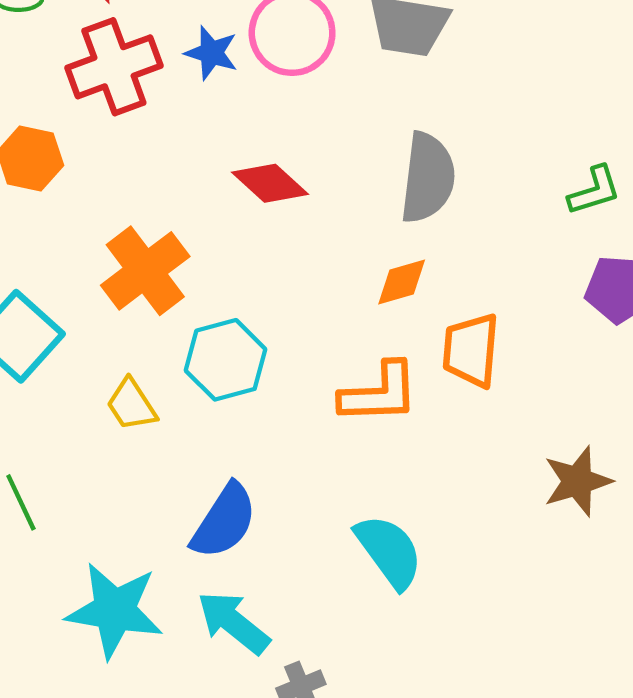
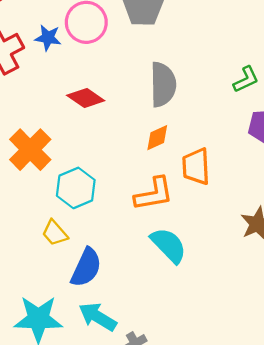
yellow trapezoid: (131, 405) -> (55, 233), moved
cyan semicircle: (389, 551) -> (169, 245), moved

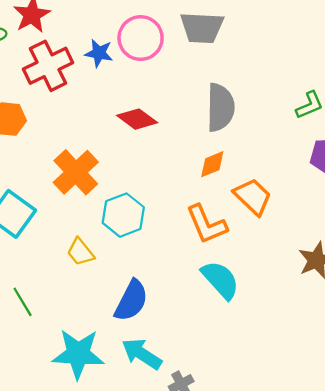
orange trapezoid: (196, 166) -> (253, 197), turned 135
orange L-shape: (154, 194) -> (207, 224), turned 75
yellow trapezoid: (55, 233) -> (80, 252), moved

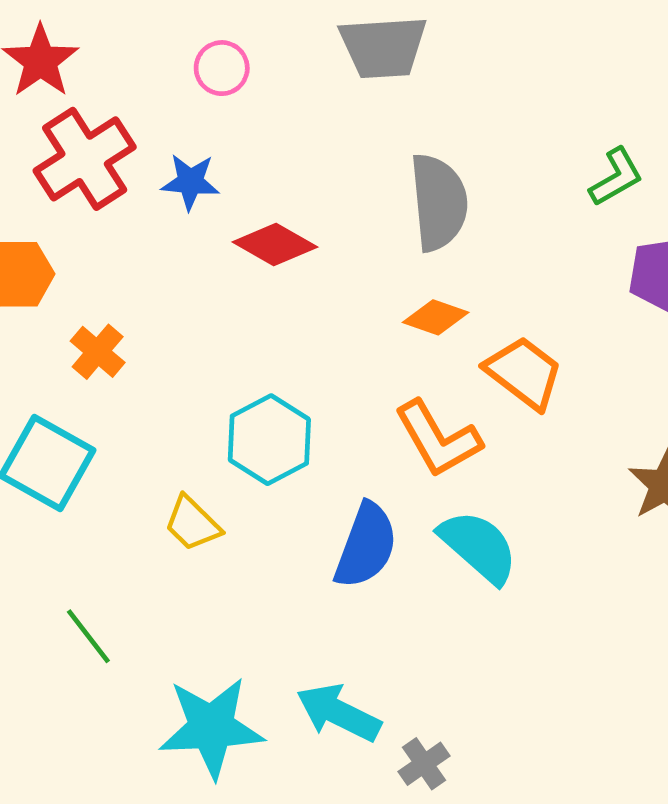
pink circle: (141, 38) -> (222, 68), moved, size x0.6
blue star: (99, 53) -> (190, 182), moved
orange diamond: (212, 164) -> (436, 317), turned 48
orange cross: (76, 172) -> (98, 352), moved, size x0.6
blue semicircle: (131, 301) -> (366, 546), moved

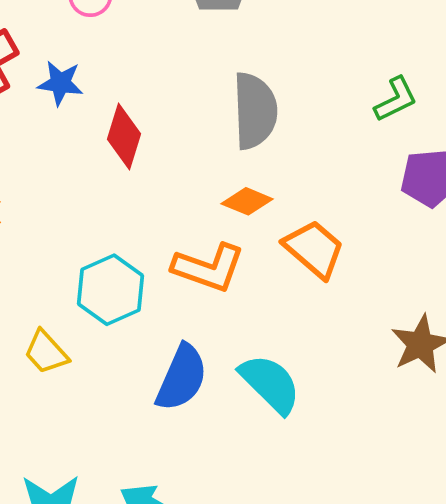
red diamond: (275, 245) -> (124, 136), turned 74
orange L-shape: (438, 439) -> (209, 268), moved, turned -44

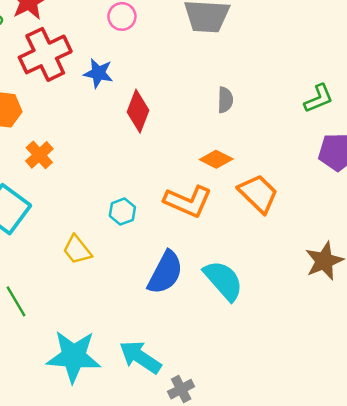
gray semicircle: (255, 111) -> (225, 100), size x0.5
cyan hexagon: (111, 290) -> (122, 212), size x0.6

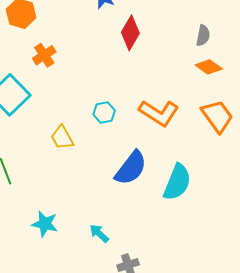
orange diamond: (216, 159) -> (209, 67), moved
cyan semicircle: (223, 280) -> (177, 182), turned 54
cyan star: (74, 356) -> (45, 224), size x0.6
cyan arrow: (140, 357) -> (99, 233), size x0.6

